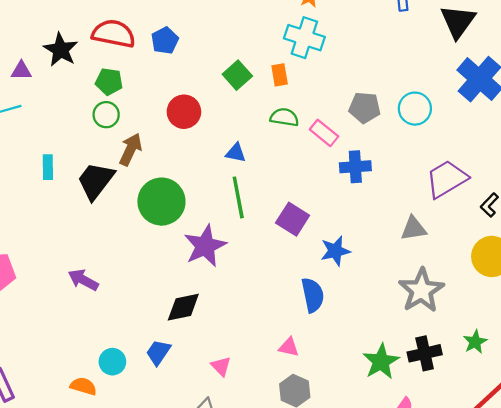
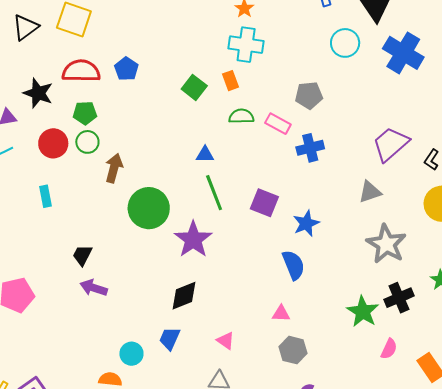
cyan circle: (415, 109) -> (345, 43), moved
red circle: (184, 112) -> (53, 143), moved
black trapezoid: (96, 181) -> (82, 255), moved, size x0.6

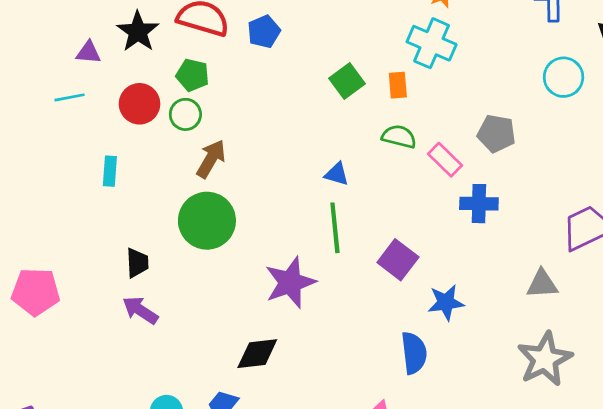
green circle: (149, 208) -> (207, 221), moved
black trapezoid: (82, 255) -> (137, 263), turned 135

